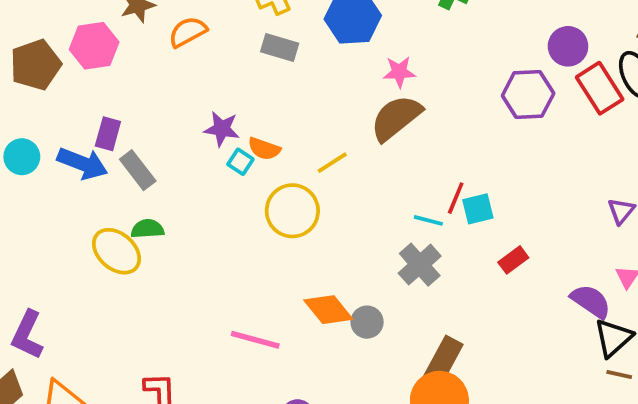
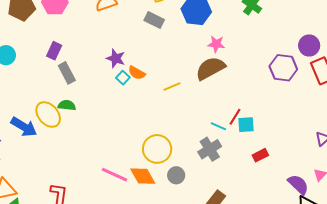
blue arrow: (83, 163) -> (24, 127), moved
yellow circle: (292, 211) -> (157, 149), moved
orange diamond: (328, 310) -> (143, 176), moved

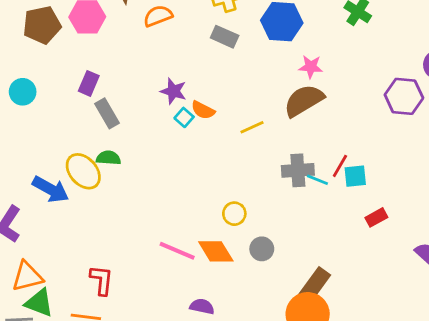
yellow circle: (157, 149) -> (234, 214), size x0.6
gray cross: (210, 149) -> (298, 170), moved, turned 30

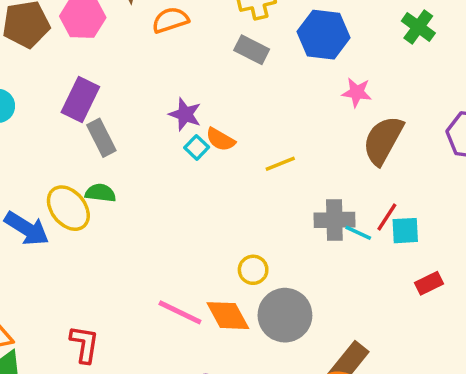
purple rectangle: (89, 83) -> (80, 99), size x1.4
brown semicircle: (304, 101) -> (383, 140), moved, turned -33
gray circle: (262, 249) -> (285, 315), size x1.8

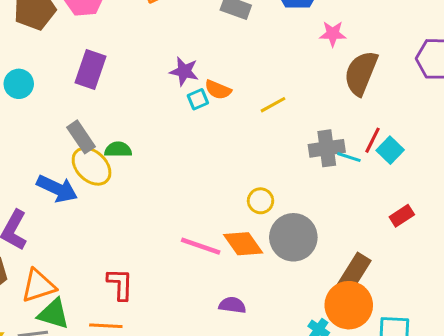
gray rectangle: (101, 138) -> (81, 137), moved
cyan square: (197, 147) -> (198, 99), turned 30
cyan square: (405, 231) -> (390, 150), turned -36
red rectangle: (429, 283) -> (402, 216), moved

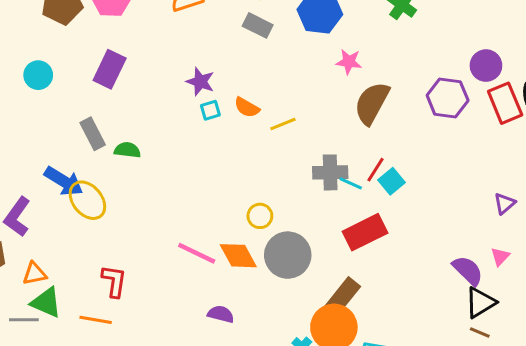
orange semicircle: (218, 90) -> (247, 107), moved
yellow ellipse: (92, 166) -> (87, 200), moved
red rectangle: (402, 216) -> (365, 232), moved, size x1.8
orange triangle: (38, 286) -> (35, 274), size x0.7

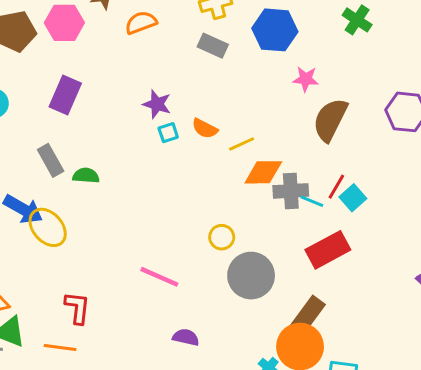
orange diamond: (238, 256) -> (263, 172), moved, turned -60

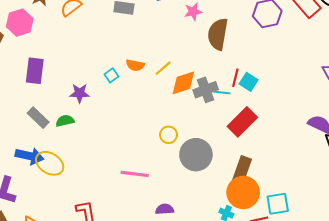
purple star: (157, 104) -> (80, 93), moved

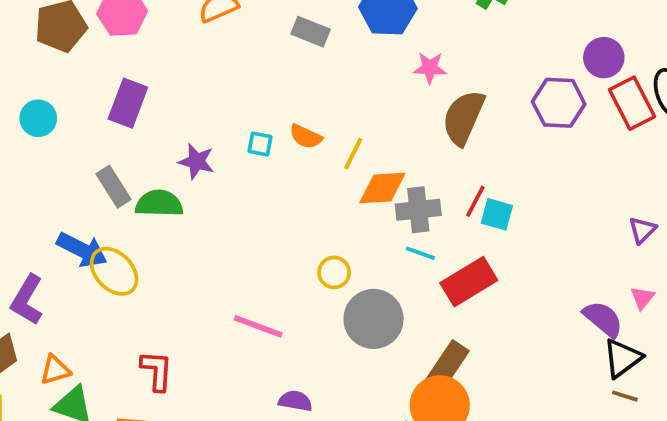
yellow line: (163, 68) -> (353, 154), turned -36
cyan square: (111, 75) -> (260, 144), turned 32
cyan square: (249, 82) -> (497, 214), turned -30
cyan line: (222, 92) -> (420, 253), moved
green semicircle: (65, 121) -> (159, 204), size x1.4

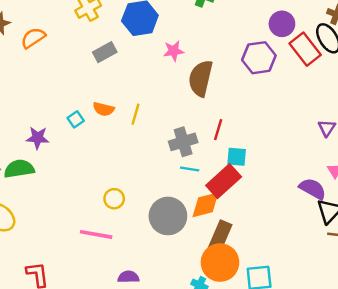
gray rectangle: (311, 32) -> (105, 52), moved, turned -40
cyan square: (260, 144) -> (76, 119), turned -35
orange diamond: (382, 188) -> (205, 205), moved
cyan square: (497, 214) -> (237, 157), moved
yellow circle: (334, 272) -> (114, 199), moved

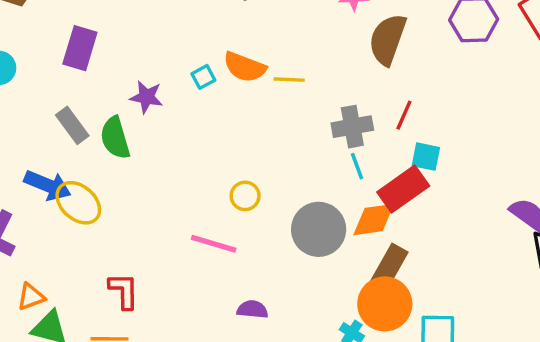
orange semicircle: (104, 109) -> (245, 67), size x1.4
yellow line: (135, 114) -> (289, 80), turned 70
green semicircle: (19, 169) -> (115, 138), turned -104
cyan line: (190, 169) -> (357, 166), turned 54

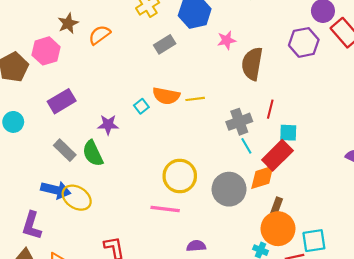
purple rectangle: (80, 48) -> (62, 101), turned 52
yellow circle: (245, 196) -> (180, 176), size x1.8
brown rectangle: (389, 268) -> (277, 206), size x0.6

